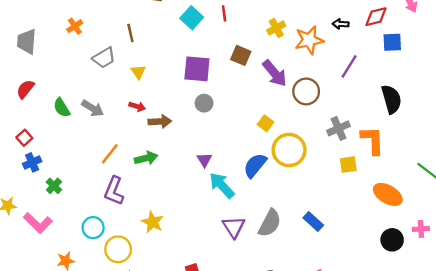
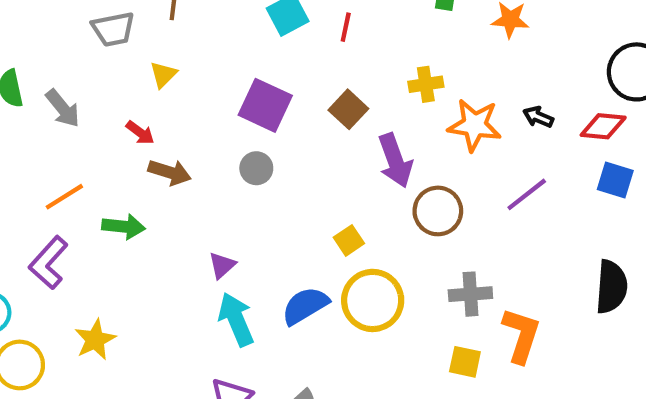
black semicircle: (391, 99) -> (611, 287), moved

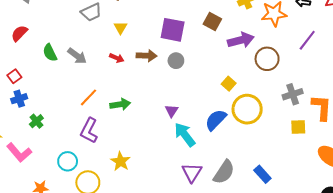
purple arrow: (395, 160) -> (241, 40), turned -70
brown arrow: (170, 172) -> (147, 56), moved

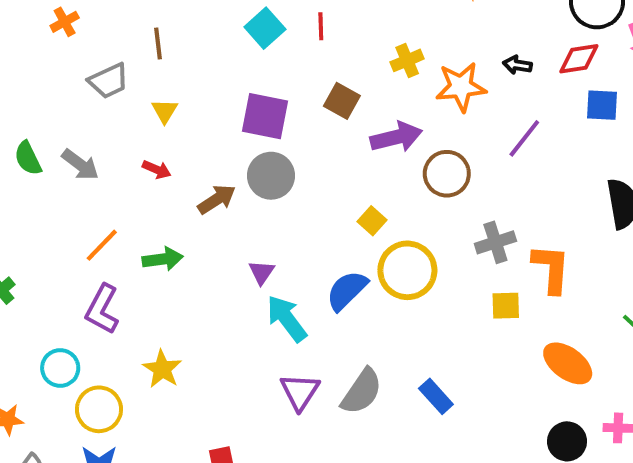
brown arrow: (147, 56) -> (217, 199), moved, turned -36
gray circle: (176, 61) -> (271, 176), size x1.5

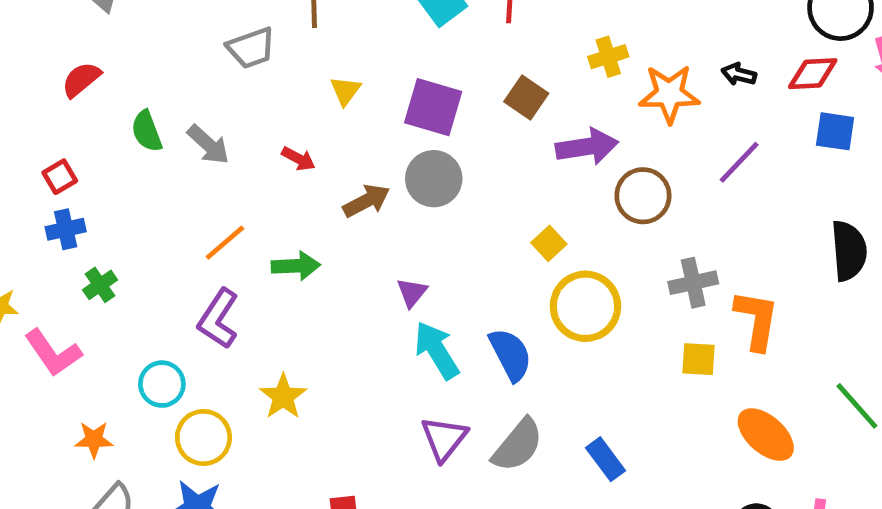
yellow triangle: (165, 111) -> (345, 91), moved
blue semicircle: (347, 290) -> (510, 354), moved, turned 102

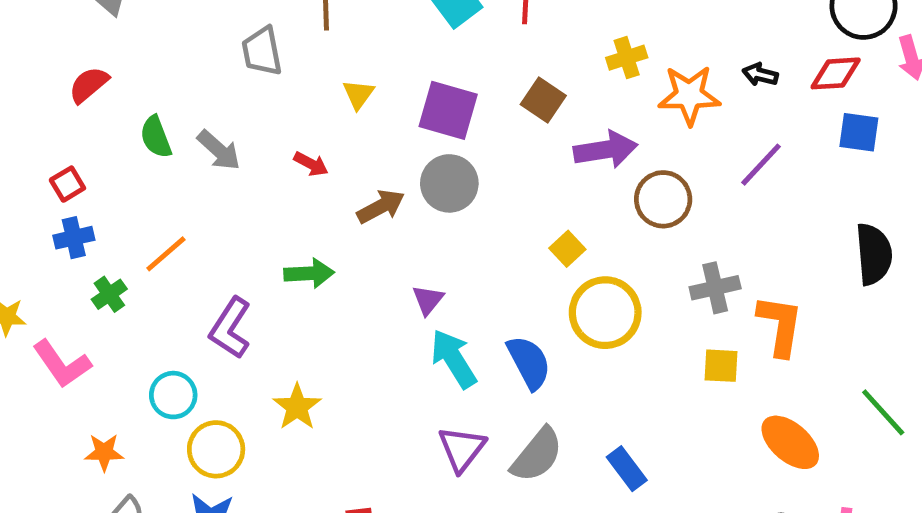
gray trapezoid: (251, 48) -> (262, 51), turned 99
orange line: (225, 243) -> (166, 254), moved

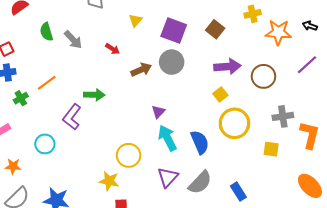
purple arrow: (606, 150) -> (227, 66), moved
green arrow: (309, 273) -> (94, 95), moved
yellow square: (721, 366) -> (271, 149), moved
yellow star: (297, 407) -> (109, 181), moved, turned -30
yellow circle: (216, 449) -> (129, 155), moved

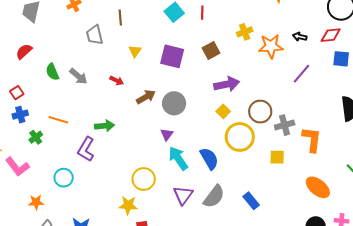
brown square: (215, 29) -> (211, 51), turned 30
gray circle: (172, 62) -> (174, 103), moved
brown circle: (263, 76) -> (260, 112), moved
orange line: (47, 83) -> (58, 120), turned 60

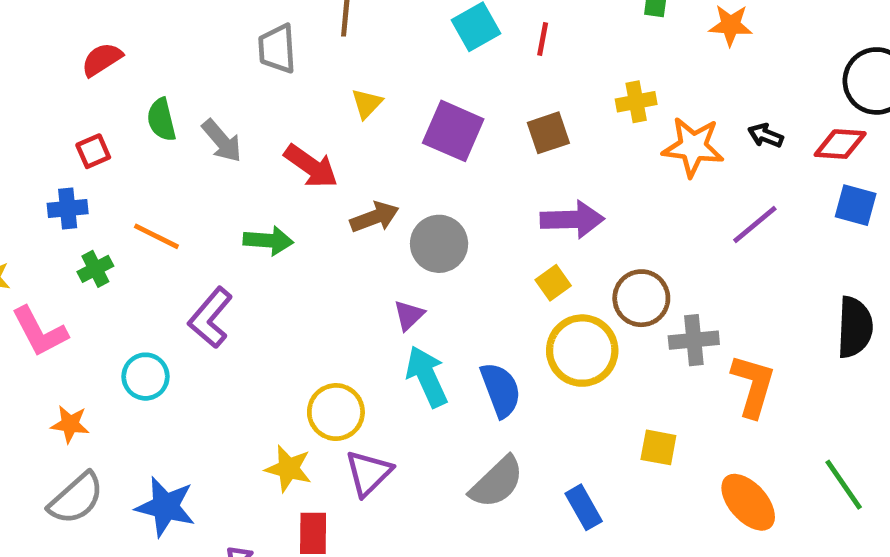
red arrow: (117, 81) -> (311, 166), size x1.6
red square: (17, 93) -> (93, 151), moved
green arrow: (105, 126) -> (268, 241), moved
yellow square: (277, 157) -> (658, 447), moved
purple triangle: (183, 195) -> (368, 473), moved

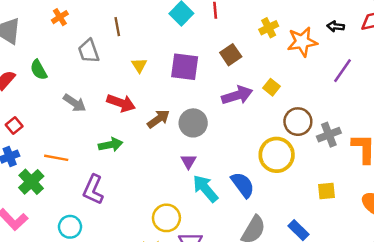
green semicircle: (161, 120) -> (39, 70), moved
purple arrow: (572, 219) -> (237, 95), moved
green cross: (95, 269) -> (31, 182), size x1.5
yellow square: (553, 283) -> (271, 87), moved

